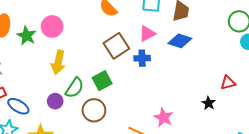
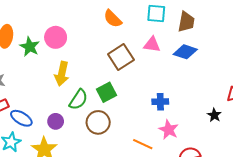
pink triangle: (147, 34) -> (152, 45), turned 36
blue cross: (142, 58) -> (160, 102), moved
purple circle: (55, 101) -> (56, 121), moved

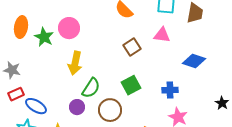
blue diamond: (185, 52) -> (194, 61), moved
brown square: (121, 57) -> (132, 47), size x0.7
green square: (106, 92) -> (131, 85), moved
purple circle: (56, 121) -> (77, 107), moved

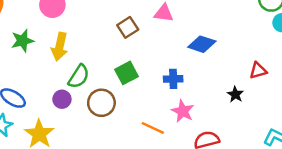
green star: (44, 37) -> (22, 41), moved, turned 30

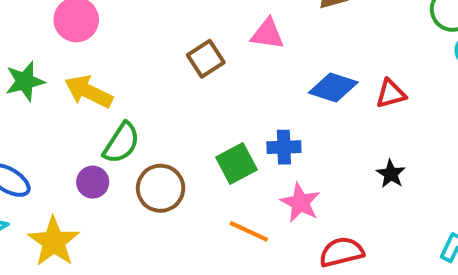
yellow arrow: (60, 47) -> (89, 92), turned 104
red triangle: (258, 71) -> (391, 94), moved
green square: (127, 73) -> (237, 164), moved

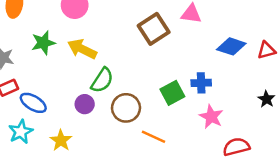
brown square: (206, 59) -> (154, 29), size x1.4
orange line: (249, 231) -> (154, 137), moved
yellow star: (54, 242) -> (61, 140), size x0.7

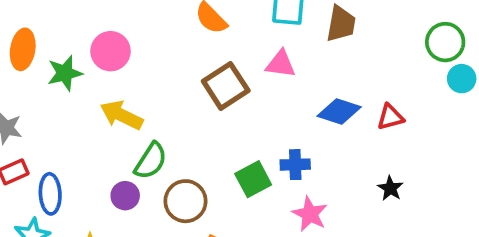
green star: (43, 43) -> (65, 73), moved
blue ellipse: (33, 103) -> (50, 194), turned 56

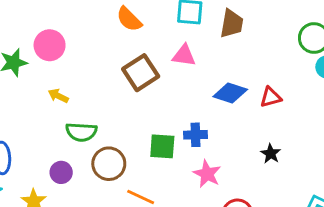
yellow arrow: (121, 115) -> (58, 96), size x0.6
green semicircle: (151, 161) -> (81, 132), turned 60
green square: (253, 179) -> (162, 146), turned 32
purple circle: (125, 196) -> (61, 172), moved

